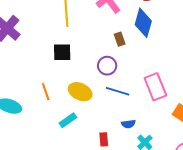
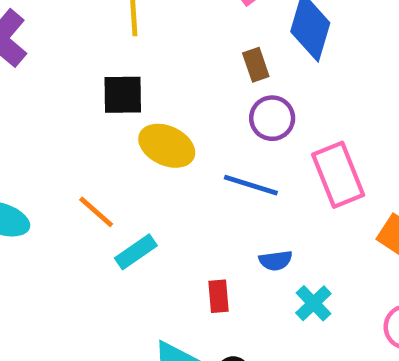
purple circle: (107, 66) -> (272, 118), moved
orange line: (46, 92) -> (96, 212), moved, turned -30
yellow ellipse: (80, 92) -> (167, 146), moved

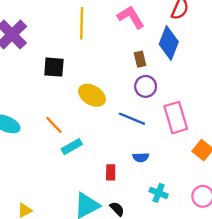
black square: (123, 95) -> (54, 67), moved
cyan cross: (313, 303) -> (159, 193), moved, turned -30

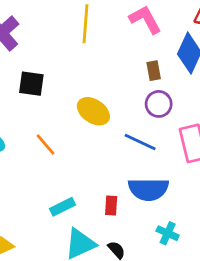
black square: (54, 67) -> (31, 84), moved
cyan rectangle: (72, 147) -> (62, 207), moved
blue semicircle: (141, 157) -> (148, 189), size x2.0

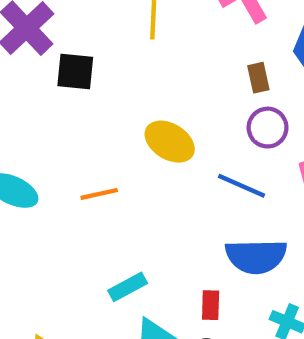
black square: (31, 84) -> (75, 71), moved
orange line: (46, 145) -> (99, 194), turned -60
red rectangle: (111, 205) -> (211, 305), moved

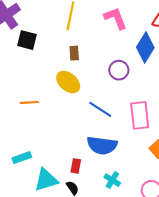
brown rectangle: (258, 78) -> (74, 53), moved
purple circle: (268, 128) -> (119, 70), moved
cyan rectangle: (128, 287) -> (22, 158), moved

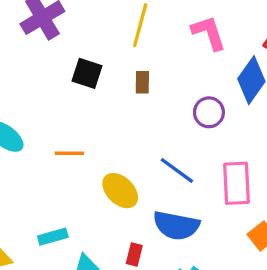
black square: (27, 40) -> (87, 73), moved
yellow ellipse: (68, 82) -> (120, 191), moved

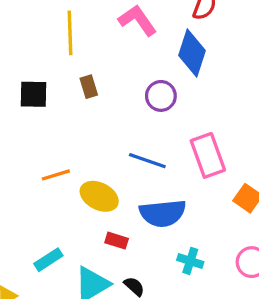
orange line: (69, 153) -> (56, 175), moved
red rectangle: (134, 254) -> (117, 241), moved, turned -70

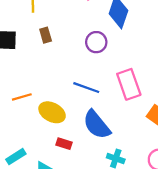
blue semicircle: (163, 213) -> (97, 125), turned 56

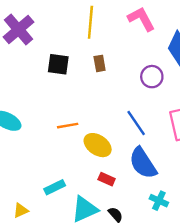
blue line: (86, 88) -> (136, 123), turned 30

